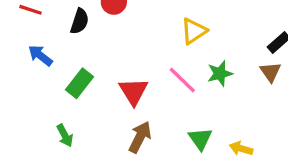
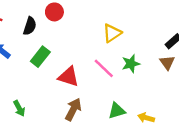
green rectangle: (80, 83) -> (40, 57), moved
red triangle: (133, 91) -> (69, 77), turned -40
green triangle: (200, 139) -> (117, 111), turned 48

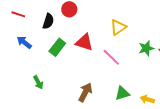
green star: (131, 64) -> (146, 48), moved
red triangle: (69, 77) -> (84, 42), moved
green arrow: (19, 108) -> (38, 82), moved

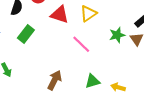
red triangle: (84, 42) -> (60, 15), moved

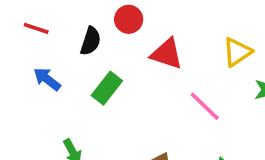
yellow triangle: (88, 14) -> (237, 52), moved

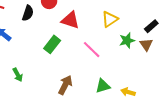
green rectangle: (107, 88) -> (52, 44), moved

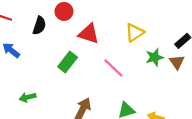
green arrow: (18, 75) -> (28, 97), turned 104

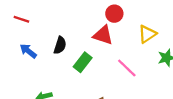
red circle: (64, 11) -> (114, 14), moved
black semicircle: (39, 26) -> (60, 45), moved

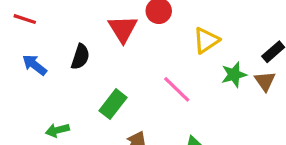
red triangle: (103, 35) -> (123, 29), moved, turned 40
green rectangle: (83, 62) -> (113, 104), moved

